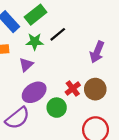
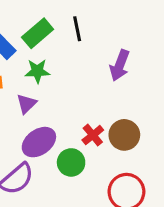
black line: (58, 34) -> (77, 29), moved, turned -60
purple arrow: (97, 52) -> (120, 65), moved

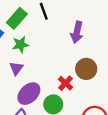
brown circle: (124, 135) -> (86, 69), moved

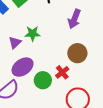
green star: (21, 45) -> (32, 34), moved
red cross: (65, 83) -> (62, 72), moved

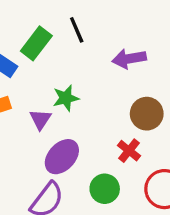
purple arrow: (74, 19) -> (129, 59), turned 72
green circle: (43, 80) -> (105, 189), moved

